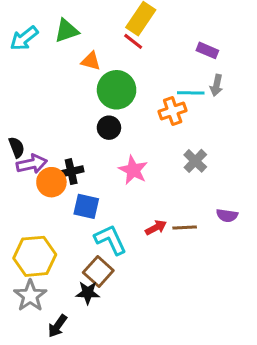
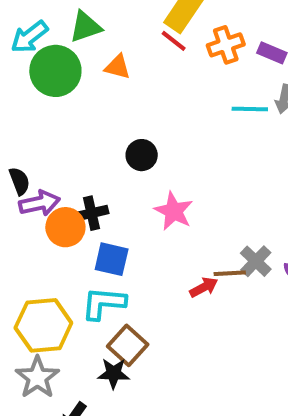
green circle: (117, 90) -> (55, 71), moved
orange cross: (173, 111) -> (226, 45), moved
gray cross: (195, 161) -> (256, 261), moved
brown line: (185, 228) -> (230, 273), moved
cyan L-shape: (110, 240) -> (104, 303), moved, turned -60

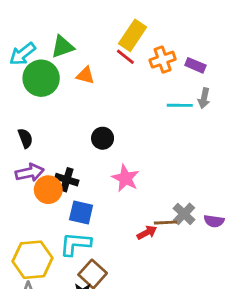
black semicircle: (19, 181) -> (25, 138), moved
black cross: (92, 213) -> (67, 180), turned 30

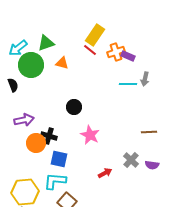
purple rectangle: (195, 65) -> (128, 56), moved
black semicircle: (25, 138) -> (13, 85), moved
purple arrow: (30, 173) -> (24, 120), moved
brown line: (165, 223) -> (149, 132), moved

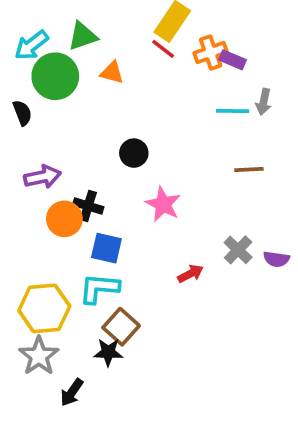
brown line: (149, 132) -> (249, 169), moved

